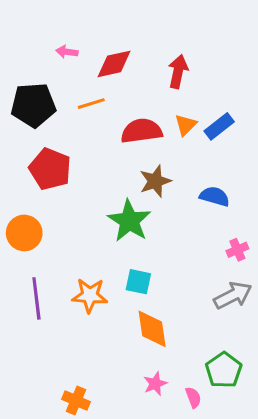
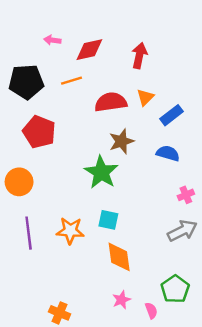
blue rectangle: (219, 126) -> (172, 115), moved

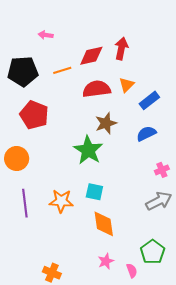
red diamond: (89, 50) -> (91, 56), moved
blue semicircle: (168, 153) -> (146, 134), turned -42

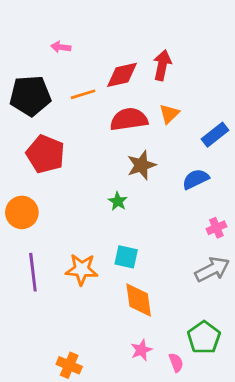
blue rectangle: (149, 100) -> (215, 135), moved
green star: (88, 150) -> (118, 201), size x0.5

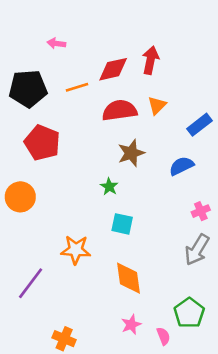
cyan square: (126, 257) -> (122, 224), moved
gray arrow: (212, 269) -> (197, 250), turned 148
purple line: (33, 272) -> (31, 283), moved, turned 44

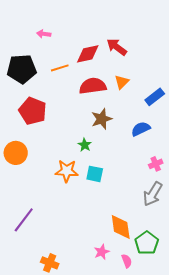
red arrow: (151, 60) -> (117, 47), turned -65
orange star: (76, 250) -> (67, 171), moved
orange diamond: (129, 278) -> (121, 227), moved

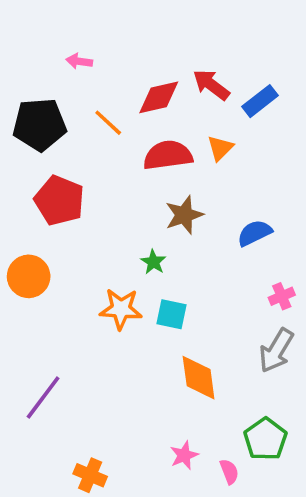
orange line: (60, 68) -> (108, 123), turned 60
blue rectangle: (155, 97) -> (260, 101), moved
orange diamond: (121, 227) -> (199, 378), moved

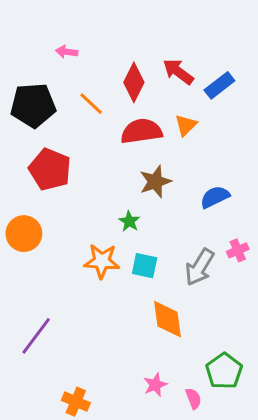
red diamond: (159, 97) -> (134, 82), turned -51
gray arrow: (276, 350) -> (200, 267), moved

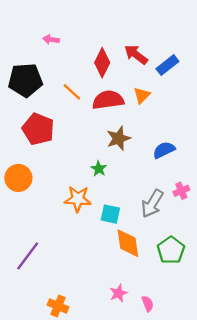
orange line: (91, 104) -> (72, 92), moved
cyan square: (145, 266) -> (110, 214), moved
green pentagon: (224, 371) -> (171, 250), moved

